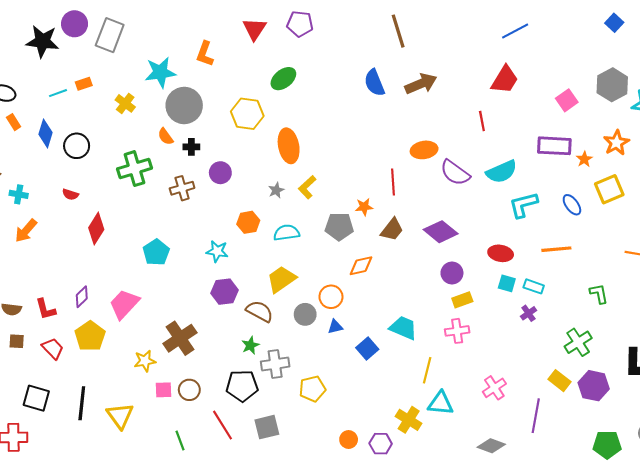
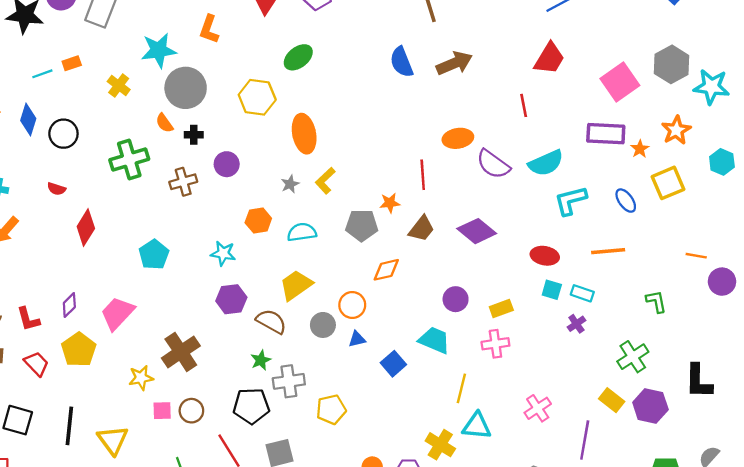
pink square: (567, 100) -> (620, 82), size x1.5
purple circle: (452, 273) -> (456, 299), moved

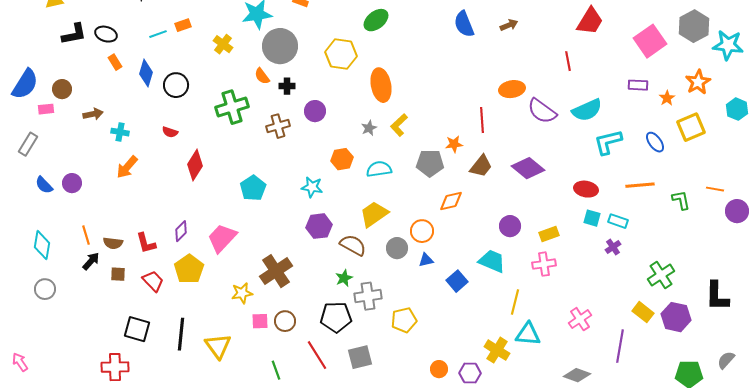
brown arrow: (454, 63) -> (509, 25), size x0.6
purple rectangle: (606, 134) -> (638, 85), size x0.6
green L-shape: (656, 301) -> (681, 200), moved

